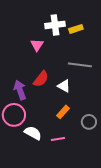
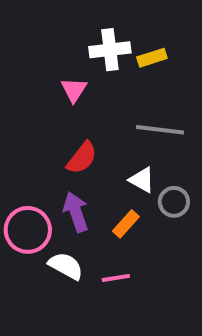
white triangle: (64, 86) -> (142, 180), moved
purple arrow: (20, 90) -> (76, 212), moved
gray circle: (89, 122) -> (174, 202), moved

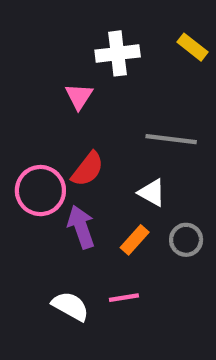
yellow rectangle: (152, 58) -> (192, 47), moved, turned 56
gray circle: (174, 202) -> (186, 240), moved
pink circle: (28, 230) -> (40, 191), moved
white semicircle: (66, 266) -> (70, 306), moved

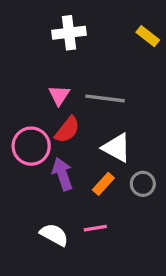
white cross: (118, 53) -> (69, 33), moved
pink triangle: (79, 96) -> (59, 95), moved
gray line: (171, 139) -> (105, 98), moved
white triangle: (152, 193) -> (117, 148), size x1.4

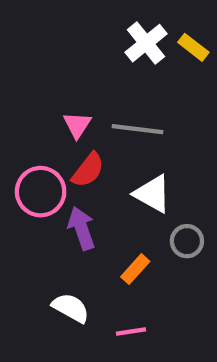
white cross: (69, 33) -> (146, 43), moved, turned -32
orange rectangle: (103, 184) -> (135, 269), moved
pink line: (95, 228) -> (131, 332), moved

